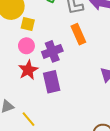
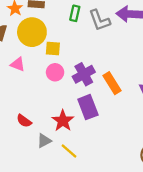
orange rectangle: (78, 34) -> (112, 83), moved
red star: (28, 70) -> (63, 121), moved

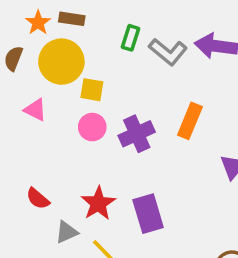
gray L-shape: (99, 20) -> (168, 52), turned -35
orange rectangle: (112, 83) -> (190, 121), moved, turned 50
purple rectangle: (88, 107) -> (148, 214), moved

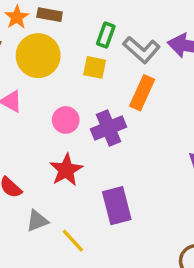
yellow square: (92, 90) -> (95, 67), moved
orange rectangle: (190, 121) -> (142, 93), moved
red star: (98, 203) -> (66, 170), moved

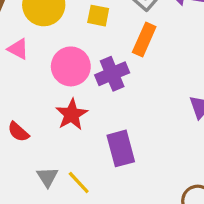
pink circle: (66, 120) -> (71, 66), size x1.5
gray triangle: (37, 221) -> (47, 177), moved, turned -40

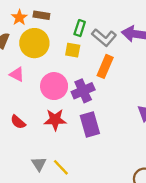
red star: (72, 114) -> (55, 120), turned 30
red semicircle: (18, 132) -> (18, 122), moved
purple rectangle: (121, 148) -> (90, 124), moved

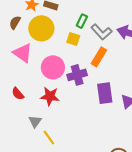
pink triangle: (17, 74) -> (23, 53), size x1.5
purple rectangle: (90, 124) -> (105, 93), moved
gray triangle: (39, 164) -> (35, 121), moved

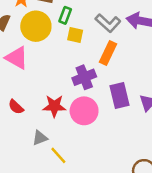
green rectangle: (82, 21) -> (65, 15), moved
pink circle: (53, 67) -> (84, 111), moved
gray triangle: (35, 121) -> (40, 138), turned 40

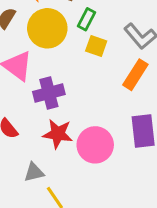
purple cross: (84, 77) -> (49, 93), moved

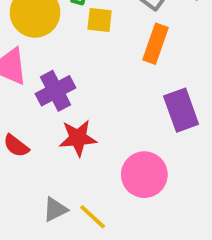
pink circle: (95, 145) -> (144, 175), moved
gray triangle: (34, 172) -> (55, 209), moved

